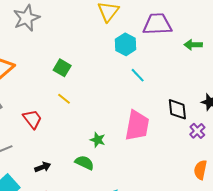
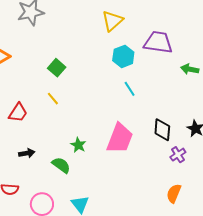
red trapezoid: (32, 119) -> (18, 113), turned 60
black arrow: (43, 167) -> (27, 153), moved

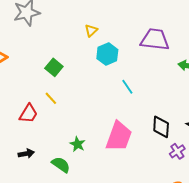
yellow triangle: (112, 21) -> (91, 31), moved, size x0.6
cyan hexagon: (123, 56) -> (107, 54), moved
red trapezoid: (18, 113) -> (28, 114), moved

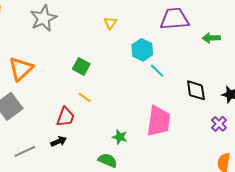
cyan hexagon: (107, 54) -> (142, 50), moved
black diamond: (161, 127) -> (196, 90), moved
black arrow: (26, 154) -> (59, 141), moved

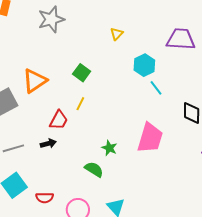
orange triangle: (21, 69) -> (35, 81), moved
yellow line: (85, 97) -> (80, 104), turned 72

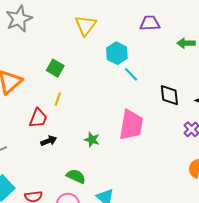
yellow triangle: (117, 34) -> (86, 25), size x1.6
purple trapezoid: (181, 39) -> (150, 23), size x0.7
black arrow: (48, 143) -> (49, 141), moved
green semicircle: (94, 169) -> (76, 176), moved

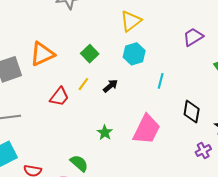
purple trapezoid: (150, 23) -> (193, 37), turned -45
cyan hexagon: (117, 53) -> (134, 54), moved
cyan line: (131, 74) -> (161, 81), turned 42
black arrow: (49, 141) -> (110, 86), moved, turned -35

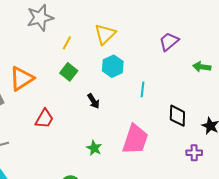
yellow line: (83, 84) -> (67, 43), moved
black arrow: (110, 86) -> (93, 101), turned 105
purple cross: (203, 151) -> (194, 153), turned 35

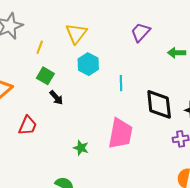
black arrow: (93, 101) -> (56, 98), moved
black diamond: (177, 116) -> (159, 104), size x1.4

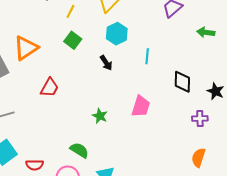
black arrow: (56, 98) -> (106, 63), moved
black diamond: (159, 104) -> (182, 82), size x0.7
pink trapezoid: (120, 134) -> (141, 106), size x0.7

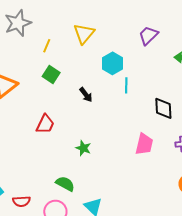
cyan hexagon: (117, 34) -> (112, 63), moved
red trapezoid: (49, 88) -> (45, 124), moved
pink trapezoid: (141, 106) -> (144, 144), moved

